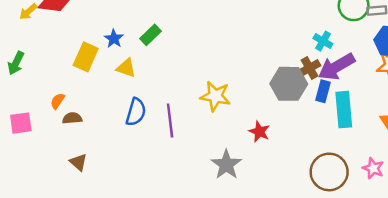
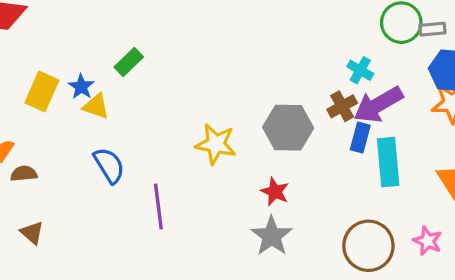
blue star: (114, 39) -> (81, 87), moved
gray hexagon: (289, 84) -> (288, 128), moved
blue semicircle: (136, 112) -> (109, 165), turned -48
purple line: (170, 121) -> (158, 206), moved
gray star: (226, 165) -> (272, 236), moved

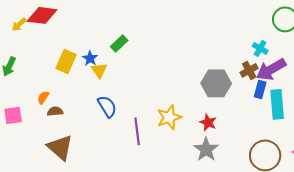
yellow triangle: (96, 106) -> (99, 70), turned 36
yellow star: (216, 144) -> (169, 117), moved, turned -30
brown triangle: (32, 233) -> (60, 147), size x1.8

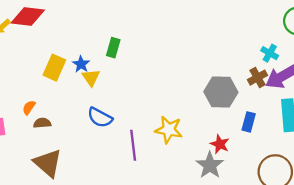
green rectangle: (119, 43) -> (113, 48), turned -30
blue rectangle: (260, 89) -> (249, 122), moved
blue semicircle: (107, 106) -> (100, 118), turned 150
yellow star: (169, 117) -> (169, 130), turned 30
red star: (208, 122) -> (220, 144), moved

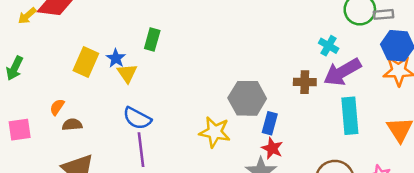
brown cross: (258, 78) -> (305, 82), moved, turned 30
gray hexagon: (221, 92) -> (247, 98), moved
blue rectangle: (249, 122) -> (270, 123), moved
purple line: (133, 145) -> (141, 150), moved

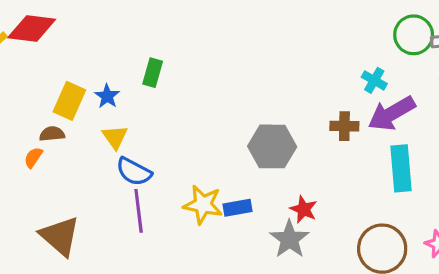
yellow triangle: (127, 73) -> (115, 137), moved
blue rectangle: (270, 123) -> (238, 208), moved, turned 65
brown semicircle: (72, 125) -> (52, 134), moved
yellow star: (215, 132) -> (203, 205), moved

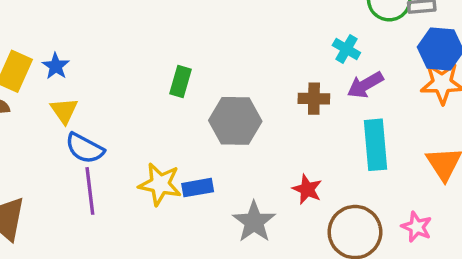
green rectangle: (153, 73) -> (181, 82), moved
purple arrow: (392, 113) -> (365, 85), size x0.7
red star: (304, 209) -> (307, 189), moved

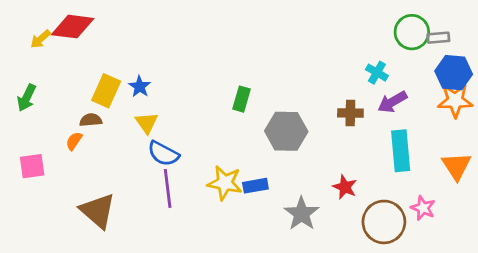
pink star: (417, 227) -> (423, 208), moved

